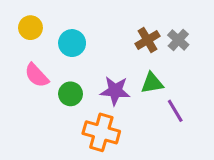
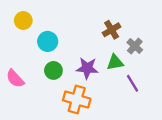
gray cross: (178, 40) -> (135, 46), moved
cyan circle: (72, 43) -> (48, 41), moved
pink semicircle: (37, 75) -> (15, 79), moved

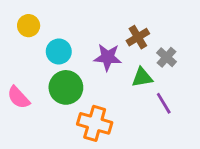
purple star: (87, 68) -> (108, 57), moved
green circle: (53, 70) -> (66, 87), size x1.5

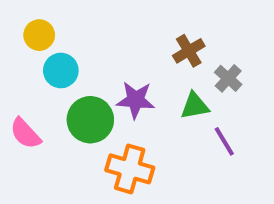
cyan circle: (59, 52) -> (61, 71), moved
purple star: (108, 57) -> (136, 100), moved

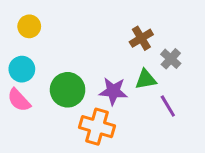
cyan circle: (61, 71) -> (22, 69), moved
purple star: (136, 100) -> (113, 91), moved

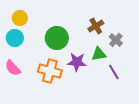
cyan circle: (22, 69) -> (15, 38), moved
green circle: (68, 90) -> (57, 38), moved
orange cross: (97, 127) -> (50, 71), moved

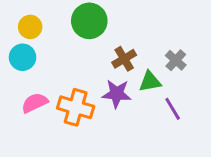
brown cross: (96, 26) -> (124, 59), moved
green circle: (57, 38) -> (89, 21), moved
pink semicircle: (13, 68) -> (35, 103), moved, turned 108

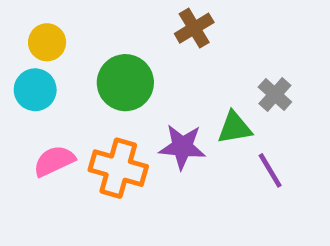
green circle: (89, 21) -> (125, 83), moved
brown cross: (124, 59) -> (194, 28), moved

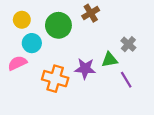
green circle: (125, 83) -> (58, 25), moved
cyan circle: (35, 90) -> (32, 43), moved
pink semicircle: (54, 161) -> (17, 63), moved

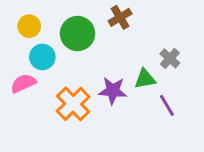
orange cross: (55, 79) -> (73, 104), turned 30

